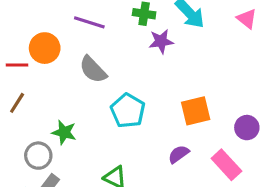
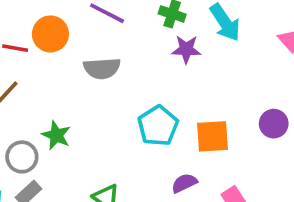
gray semicircle: (93, 70) -> (102, 68), turned -60
cyan pentagon: (128, 111) -> (158, 126), moved
purple circle: (247, 128) -> (274, 124), moved

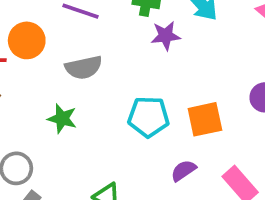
cyan pentagon: (158, 126) -> (149, 117), turned -30
green star: (56, 135) -> (62, 119), moved

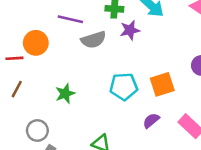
gray semicircle: (84, 67) -> (94, 40), moved
green star: (62, 119) -> (65, 94), turned -30

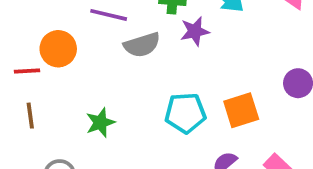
brown line: (17, 89) -> (30, 116), turned -36

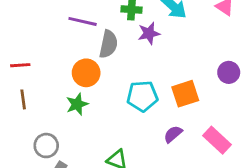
gray semicircle: (142, 45) -> (108, 44), turned -60
orange circle: (58, 49) -> (86, 73), moved

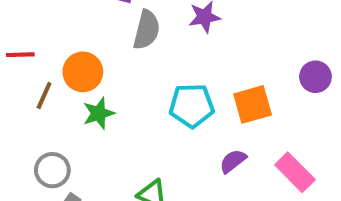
orange circle: (86, 73) -> (83, 72), moved
brown line: (23, 99) -> (44, 95), moved, turned 30

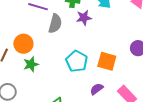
orange square: (253, 104) -> (107, 61), turned 30
cyan pentagon: (192, 105) -> (77, 61), turned 30

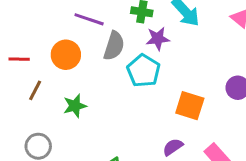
orange circle: (23, 44) -> (66, 55), moved
cyan pentagon: (77, 61) -> (143, 71), moved

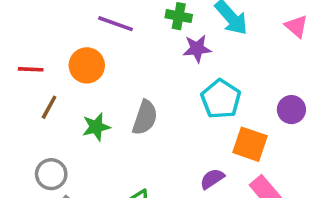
gray semicircle: (114, 46) -> (145, 118), moved
cyan pentagon: (143, 71) -> (221, 99), moved
orange square: (190, 106) -> (250, 144), moved

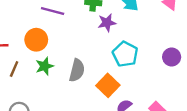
green star: (96, 127) -> (45, 66), moved
orange square: (250, 144) -> (108, 85), moved, turned 30

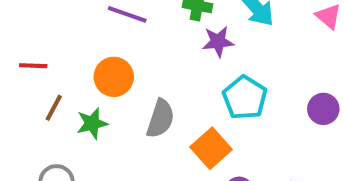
orange circle: (36, 40) -> (114, 77), moved
green star: (45, 66) -> (92, 123), moved

